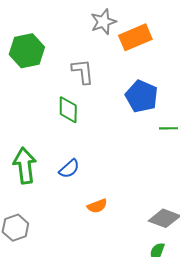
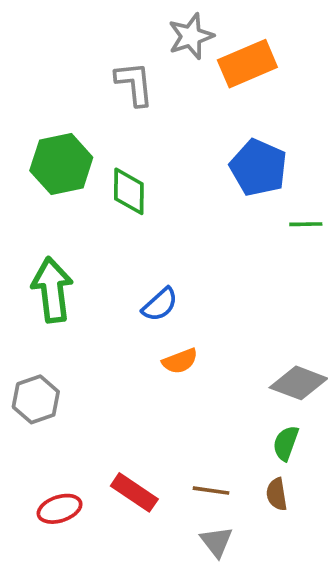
green hexagon: (27, 51) -> (61, 164), moved
gray L-shape: (83, 71) -> (134, 84), moved
blue semicircle: (69, 169) -> (160, 304), moved

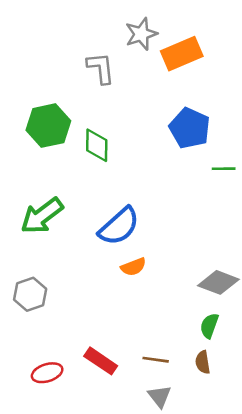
green arrow: (52, 290) -> (42, 216), turned -120
blue semicircle: (160, 304) -> (119, 226), size x1.6

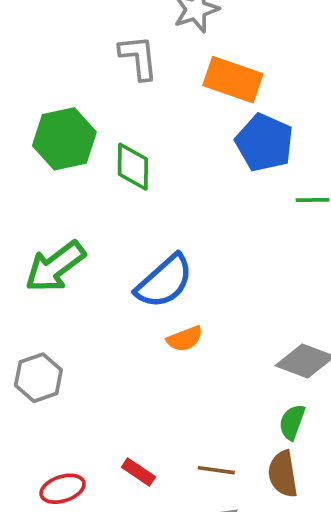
orange rectangle: (182, 54) -> (233, 80), moved, turned 42
red rectangle: (101, 361) -> (138, 472), size x0.7
brown semicircle: (203, 362) -> (283, 474), size x1.4

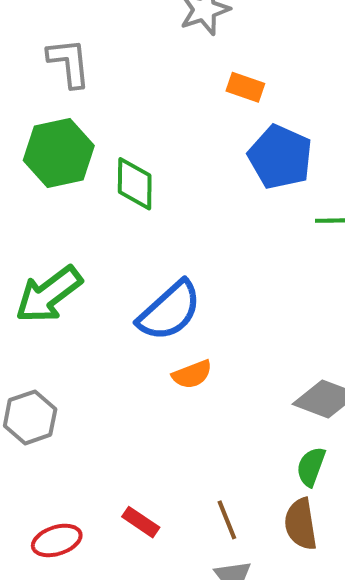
gray L-shape: (138, 57) -> (69, 63), moved
orange rectangle: (233, 80) -> (245, 87), size x0.6
brown line: (216, 470) -> (227, 520), turned 60

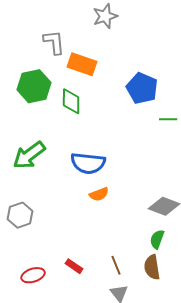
gray L-shape: (69, 63) -> (54, 42), moved
orange rectangle: (245, 87) -> (82, 64), moved, size x1.6
blue semicircle: (170, 311) -> (88, 163), turned 48

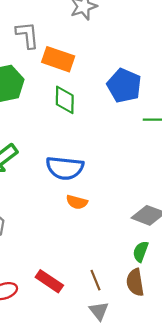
green diamond: (71, 101) -> (65, 100), moved
orange semicircle: (99, 194) -> (77, 202), turned 36
red rectangle: (74, 266) -> (49, 281), size x1.4

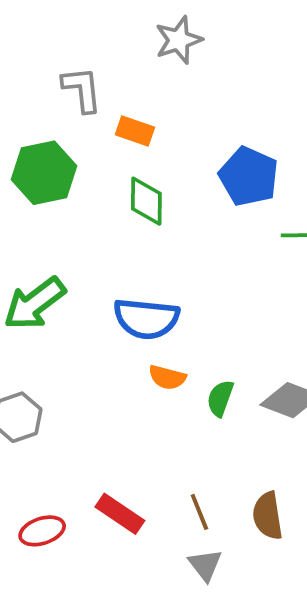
orange rectangle: (58, 59) -> (135, 131), size x0.7
green semicircle: (141, 252) -> (220, 398), moved

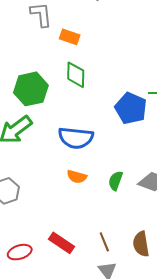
green hexagon: (44, 173) -> (31, 89), moved
blue pentagon: (249, 176) -> (131, 108), moved
orange semicircle: (167, 377) -> (77, 177), moved

